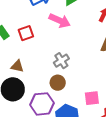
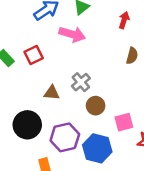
brown triangle: (17, 66) -> (52, 93), moved
brown circle: (58, 83) -> (96, 106), moved

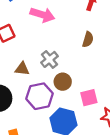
brown semicircle: (132, 56) -> (88, 39), moved
purple hexagon: (65, 137) -> (40, 96), moved

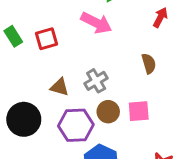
brown semicircle: (88, 39) -> (149, 64), turned -42
pink square: (89, 98) -> (139, 111), moved

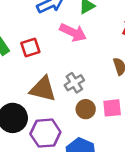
brown triangle: (60, 87) -> (43, 89), size x1.6
purple hexagon: (76, 125) -> (45, 133), moved

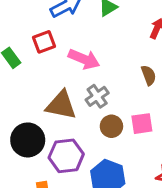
pink arrow: (73, 32) -> (84, 59), moved
red square: (30, 48) -> (44, 42), moved

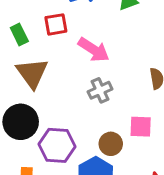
brown triangle: (61, 105) -> (32, 73), moved, turned 32
brown circle: (111, 126) -> (111, 144), moved

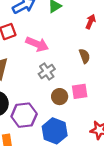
brown circle: (111, 144) -> (60, 97), moved

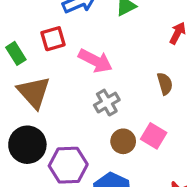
pink square: (80, 91) -> (154, 136), turned 35

